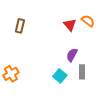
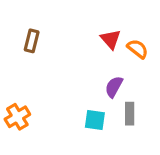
orange semicircle: (88, 21) -> (138, 49), moved
cyan square: (60, 76) -> (95, 120), turned -32

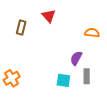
red triangle: (111, 39) -> (49, 16), moved
orange semicircle: (138, 49) -> (92, 33), turned -32

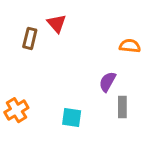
red triangle: (49, 16) -> (57, 24), moved
cyan square: (63, 80) -> (72, 118), moved

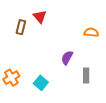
purple semicircle: (107, 82) -> (67, 58), moved
cyan square: (72, 118) -> (41, 83), moved, turned 32

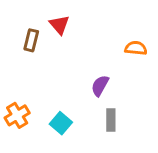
gray rectangle: (86, 76) -> (111, 120), moved

